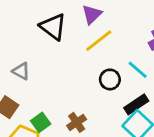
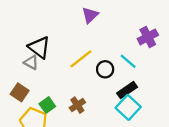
black triangle: (53, 27) -> (39, 47), moved
yellow line: (99, 41) -> (81, 59), moved

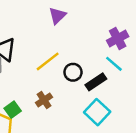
cyan line: (128, 61) -> (114, 64), moved
black rectangle: (127, 90) -> (96, 82), moved
brown cross: (77, 105) -> (44, 100), moved

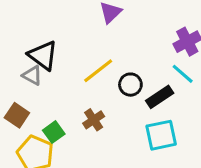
cyan square: (97, 112) -> (161, 135), turned 35

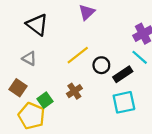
black triangle: (43, 55) -> (37, 25), moved

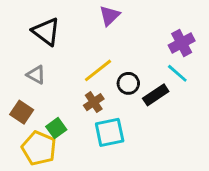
brown cross: (74, 91) -> (94, 102), moved
cyan square: (124, 102) -> (110, 132), moved

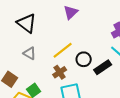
gray triangle: (36, 75) -> (30, 53), moved

